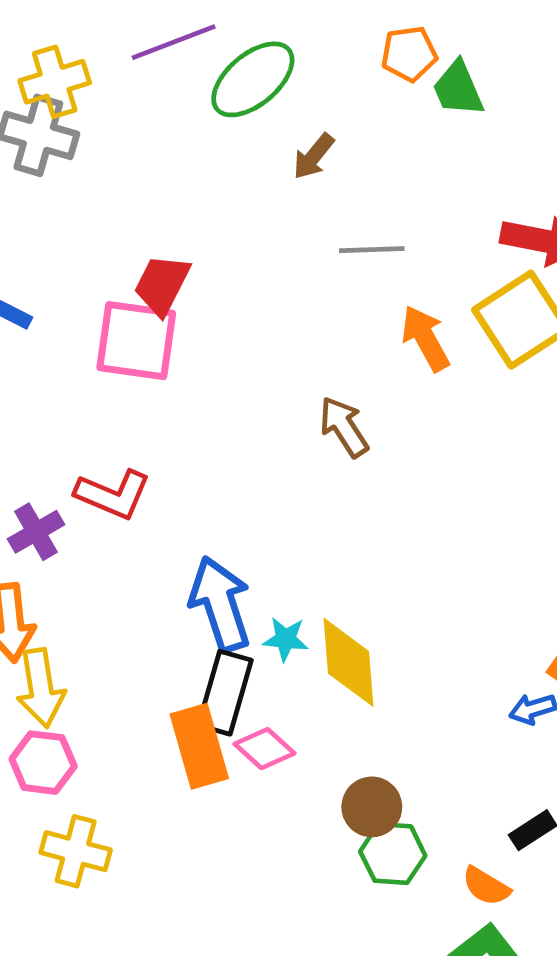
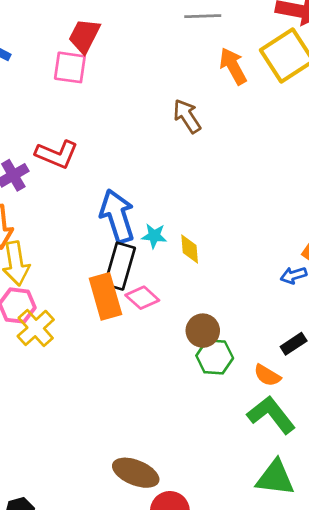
pink square: (136, 341) -> (70, 67), size x0.7
yellow diamond: (348, 662) -> (190, 249), size x0.6
yellow cross: (76, 851) -> (36, 328), moved, turned 33

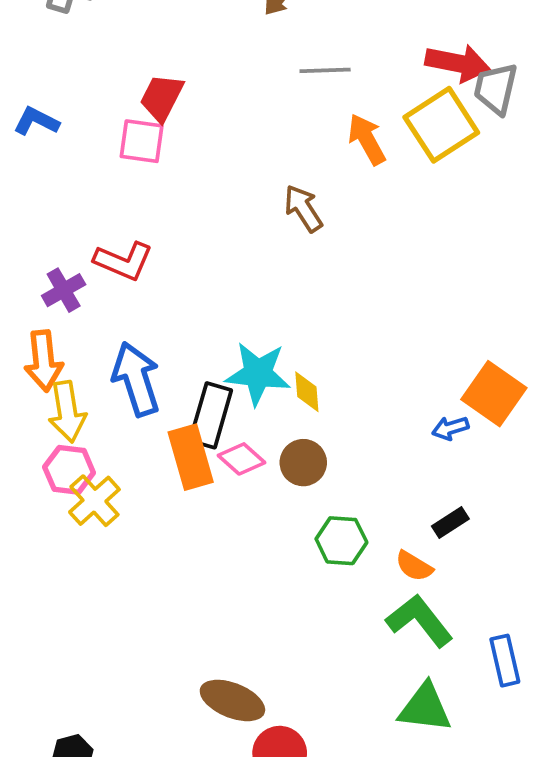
blue arrow: (117, 216) -> (136, 379), moved
cyan star: (154, 236) -> (258, 374), size x1.8
brown circle: (203, 331) -> (303, 463), moved

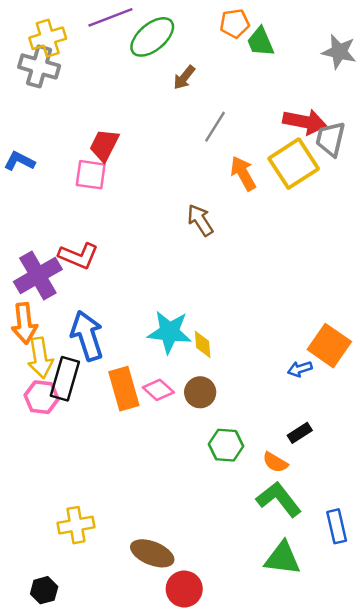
gray line: (325, 70) -> (215, 127), turned -56
purple cross: (64, 290) -> (38, 275), size x1.6
black rectangle: (211, 415) -> (65, 379), moved
yellow cross: (94, 501) -> (76, 525), moved, turned 32

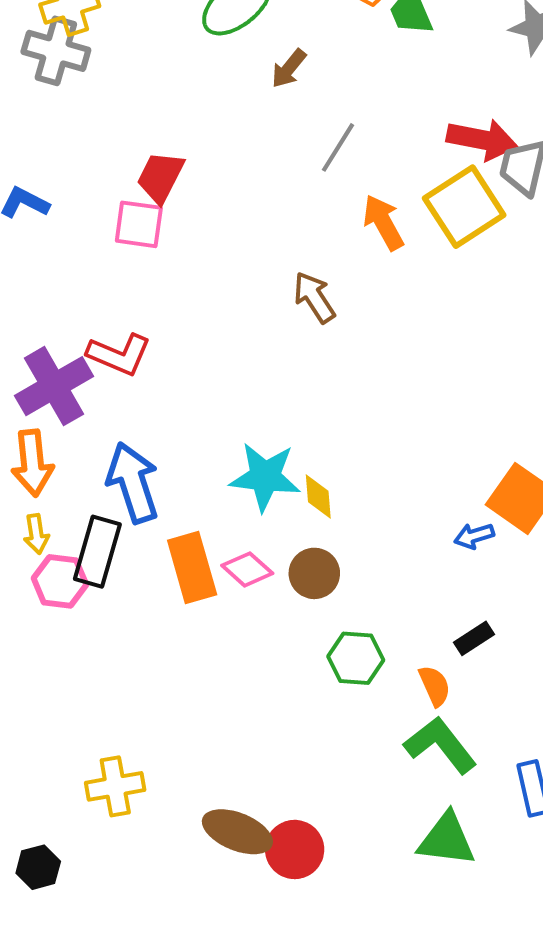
yellow arrow: (40, 358) -> (36, 534), moved, size x0.6
orange semicircle: (275, 462) -> (435, 686), turned -145
red circle: (184, 589) -> (295, 849), moved
black hexagon: (44, 590) -> (38, 867), moved

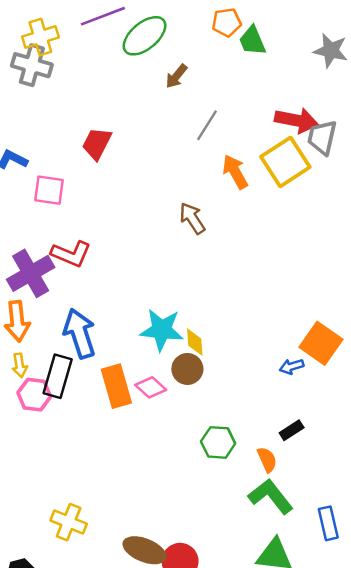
pink square: (139, 224) -> (49, 190), moved
brown circle: (314, 573) -> (187, 369), moved
yellow cross: (115, 786) -> (69, 522), turned 32

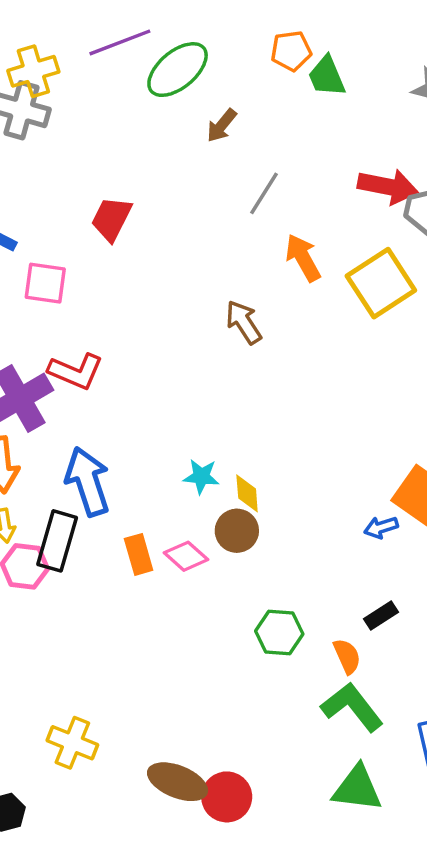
yellow square: (285, 162) -> (381, 283), moved
cyan star: (162, 330) -> (201, 476), size x0.6
orange rectangle: (116, 386) -> (139, 554), size x0.7

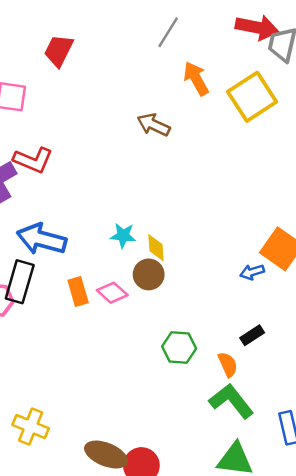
brown arrow: (244, 322) -> (154, 125), turned -32
blue arrow: (88, 482) -> (42, 239), turned -57

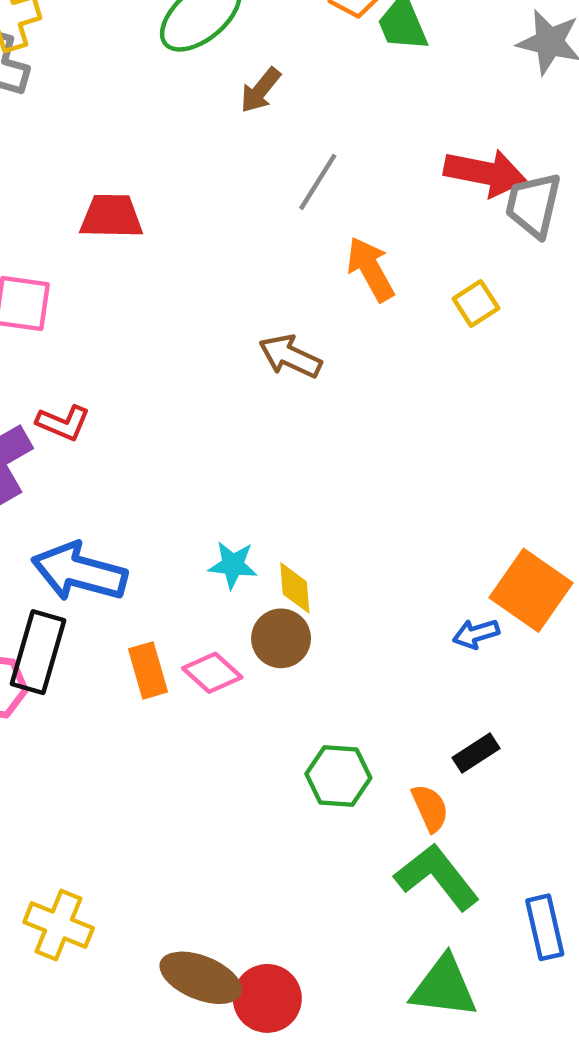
red trapezoid: (59, 51) -> (111, 216), turned 64
yellow square: (252, 97) -> (476, 304), size x0.5
red L-shape: (33, 160) -> (63, 423), size x0.7

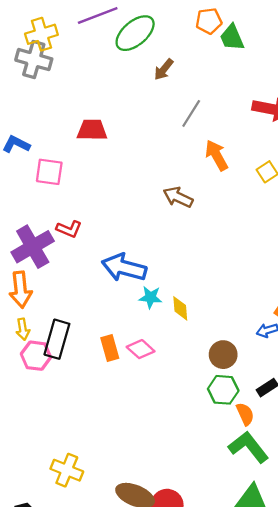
blue arrow: (79, 572) -> (124, 268), moved
brown circle: (281, 638) -> (223, 355), moved
green hexagon: (338, 776) -> (223, 390), moved

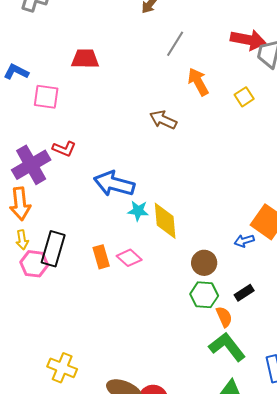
yellow diamond: (180, 308) -> (165, 221), size x1.6

